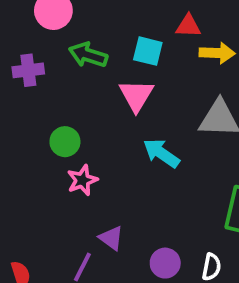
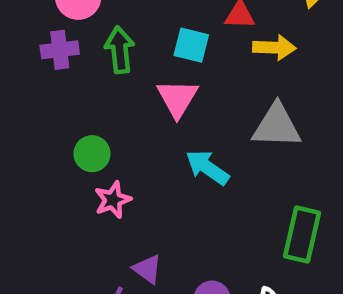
green arrow: (88, 55) -> (120, 50), turned 66
purple cross: (28, 70) -> (60, 50), moved

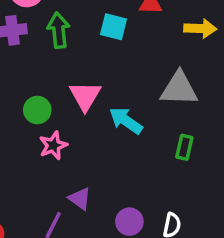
yellow arrow: (274, 48) -> (200, 29), moved
pink triangle: (177, 98) -> (85, 96), moved
green rectangle: (302, 234) -> (184, 147), moved, size x0.6

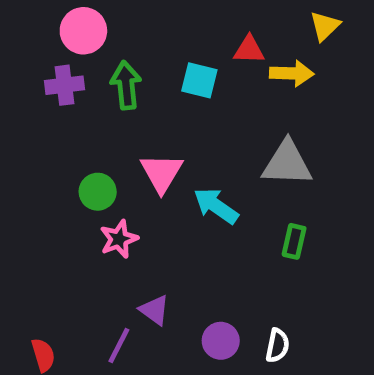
yellow arrow: (200, 29) -> (292, 73), moved

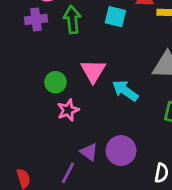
purple circle: (221, 341) -> (121, 151), moved, size x1.4

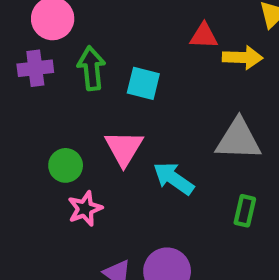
cyan square: (115, 17) -> (143, 83), moved

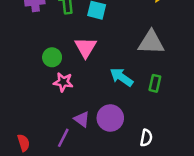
cyan arrow: (174, 178) -> (121, 77), moved
pink star: (85, 209) -> (63, 82), turned 30

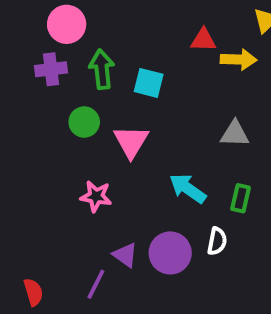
gray triangle: (151, 42) -> (235, 134), size x0.7
green circle: (52, 57) -> (84, 122), moved
white semicircle: (146, 138) -> (217, 241), moved

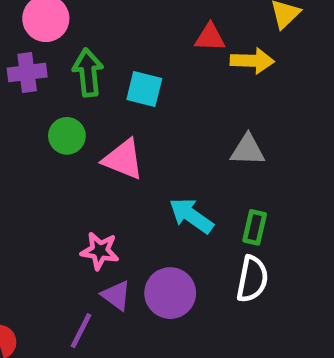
pink triangle: (131, 142) -> (123, 159), turned -39
pink star: (96, 196) -> (100, 251), moved
white semicircle: (217, 241) -> (252, 279), moved, size x1.4

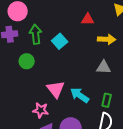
yellow arrow: (252, 61) -> (107, 39), moved
cyan square: (144, 89) -> (60, 41), turned 35
pink triangle: (123, 159) -> (56, 89), moved, turned 30

